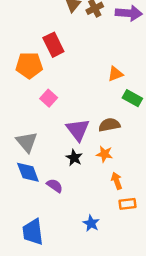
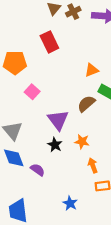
red rectangle: (53, 45) -> (49, 42), moved
brown semicircle: (109, 125) -> (86, 104), moved, turned -30

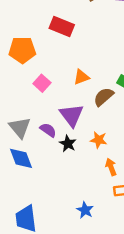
red rectangle: (49, 42) -> (62, 27), turned -42
orange triangle: (92, 70) -> (81, 77), moved
purple semicircle: (38, 170) -> (48, 130), moved

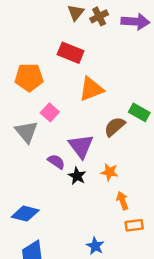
orange triangle: (81, 77) -> (91, 89), moved, size x1.5
gray triangle: (20, 128) -> (26, 132), moved
blue diamond: (21, 158) -> (25, 214), moved, turned -55

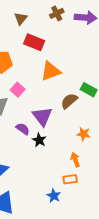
brown triangle: (76, 13) -> (21, 19), moved
orange star: (109, 172) -> (84, 134), moved
orange rectangle: (134, 225) -> (70, 179), moved

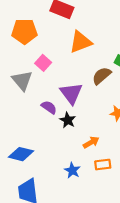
orange arrow: (75, 160) -> (91, 142), moved, turned 80
blue star: (54, 196) -> (72, 170), moved

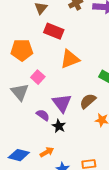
brown semicircle: (102, 76) -> (88, 101), moved
orange arrow: (91, 142) -> (47, 152), moved

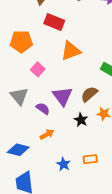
gray triangle: (20, 92) -> (19, 96), moved
black star: (59, 126) -> (81, 120), moved
orange arrow: (47, 152) -> (47, 134), moved

